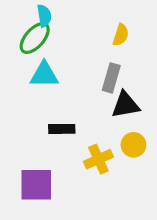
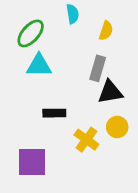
cyan semicircle: (44, 16) -> (72, 14), moved
yellow cross: (98, 159) -> (86, 140), turned -30

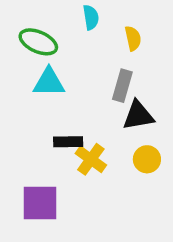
yellow semicircle: (106, 31) -> (133, 38), turned -30
green ellipse: (31, 33) -> (38, 42), turned 72
yellow cross: (86, 140) -> (91, 159), moved

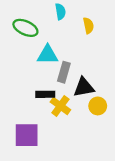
cyan triangle: (49, 82) -> (48, 55), moved
gray rectangle: (122, 86) -> (64, 72), moved
black triangle: (138, 115) -> (84, 87), moved

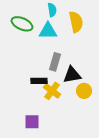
yellow semicircle: (88, 26) -> (76, 22), size x1.5
cyan triangle: (48, 55) -> (48, 31), moved
purple square: (27, 135) -> (32, 122), moved, size x0.7

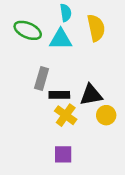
gray rectangle: (55, 62) -> (42, 78), moved
black rectangle: (39, 81) -> (59, 95), moved
purple square: (32, 122) -> (63, 154), moved

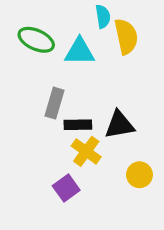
cyan semicircle: (66, 13) -> (103, 16), moved
yellow circle: (106, 115) -> (139, 175), moved
purple square: (63, 154) -> (66, 188), moved, turned -36

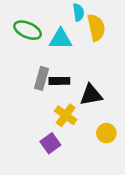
black rectangle: (78, 125) -> (59, 81), moved

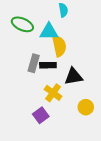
yellow semicircle: (96, 28) -> (59, 46), moved

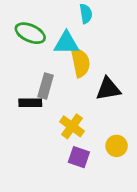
black rectangle: (48, 65) -> (30, 103), moved
black triangle: (73, 76) -> (108, 89), moved
purple square: (41, 115) -> (79, 157), moved, turned -35

